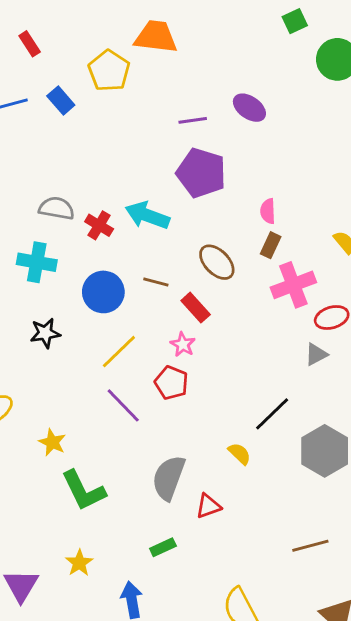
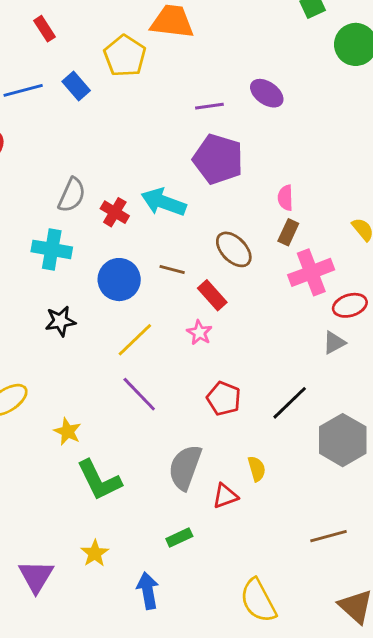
gray semicircle: (57, 208) -> (72, 195), turned 104
red pentagon: (171, 383) -> (224, 399), moved
yellow semicircle: (240, 454) -> (257, 469), moved, turned 30

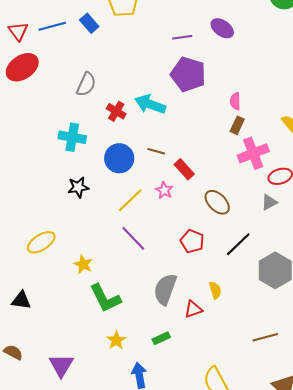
gray semicircle: (72, 195) -> (86, 84), moved
brown ellipse: (234, 249) -> (217, 202), moved
pink star: (199, 333) -> (164, 190), moved
yellow star: (95, 553) -> (116, 340), moved

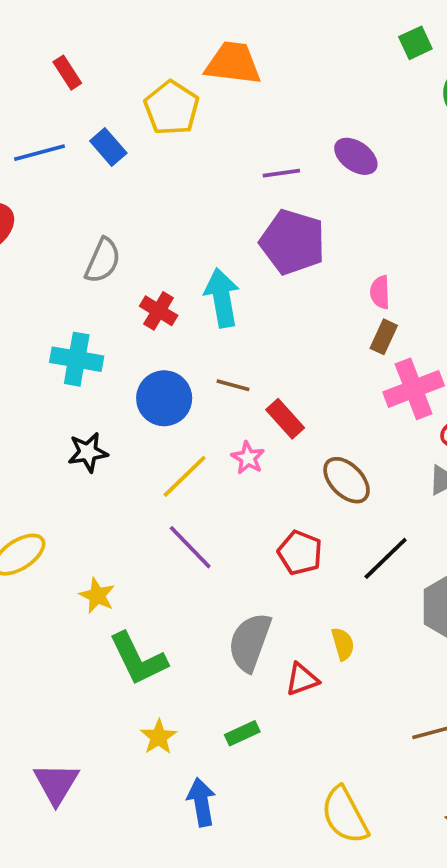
cyan arrow: (150, 104) -> (222, 298), turned 60

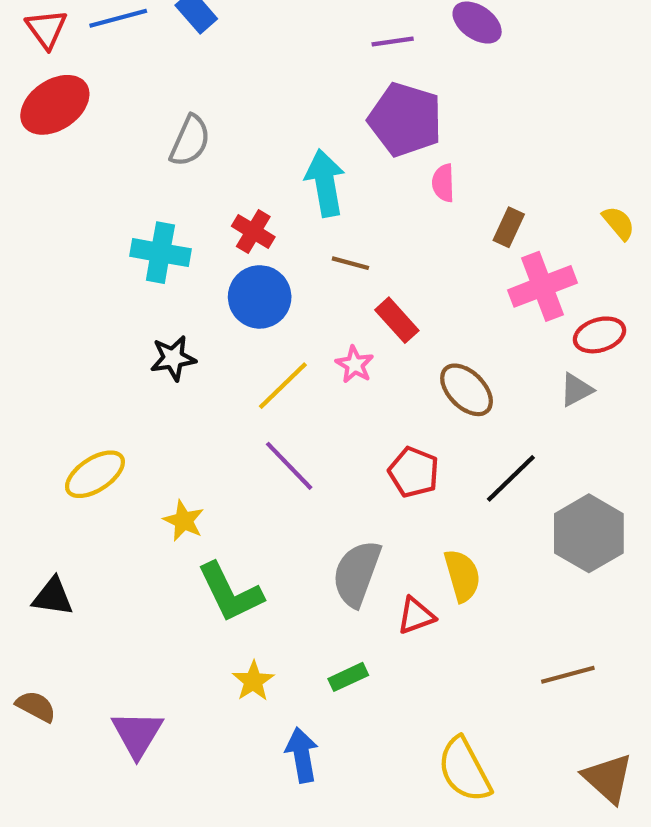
pink semicircle: (380, 292) -> (443, 183), moved
red cross: (159, 311) -> (253, 231), moved
brown line: (233, 385) -> (350, 263), moved
yellow semicircle: (343, 644) -> (462, 576), size x1.4

